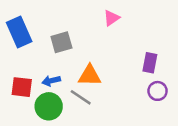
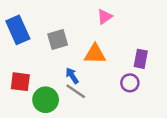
orange triangle: (90, 76) -> (95, 54), moved
blue arrow: (51, 81) -> (72, 76), moved, turned 70
purple circle: (158, 91) -> (130, 83), moved

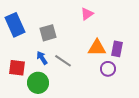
orange triangle: (95, 54) -> (97, 48), moved
blue arrow: (72, 76) -> (42, 58), moved
gray line: (76, 91) -> (63, 61), moved

